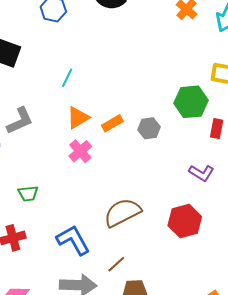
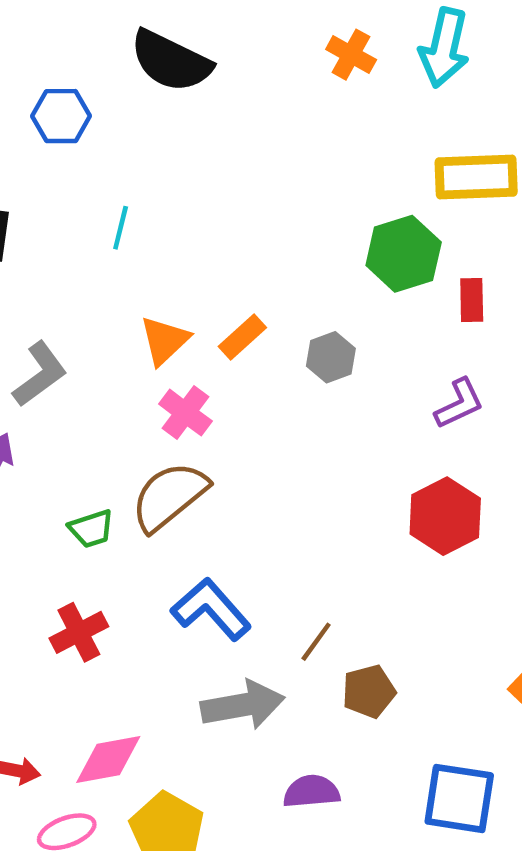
cyan line: (67, 78) -> (121, 228), moved
gray hexagon: (149, 128) -> (331, 357), moved
purple L-shape: (201, 173) -> (459, 404), turned -45
brown semicircle: (122, 213) -> (169, 496), moved

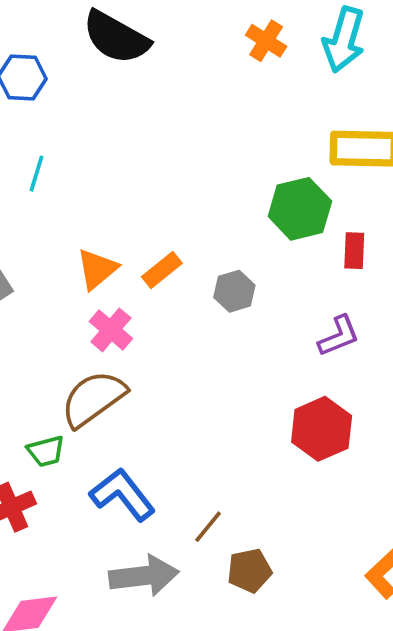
cyan line: (121, 228) -> (36, 174), moved
green trapezoid: (91, 529) -> (46, 451), moved

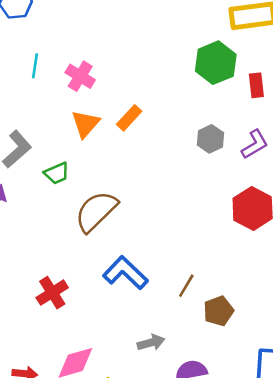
gray hexagon: (234, 291) -> (210, 139), moved
pink cross: (111, 330) -> (80, 76), moved
green trapezoid: (46, 451) -> (57, 173), moved
gray arrow: (144, 576) -> (151, 343), moved, size x0.6

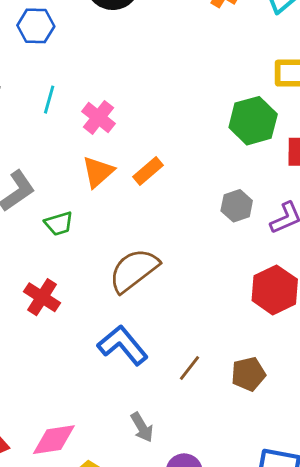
brown semicircle: (96, 211) -> (134, 270), moved
red cross: (52, 293) -> (42, 297), moved, turned -32
brown pentagon: (219, 311) -> (248, 374), moved
gray arrow: (151, 343) -> (142, 427), turned 68

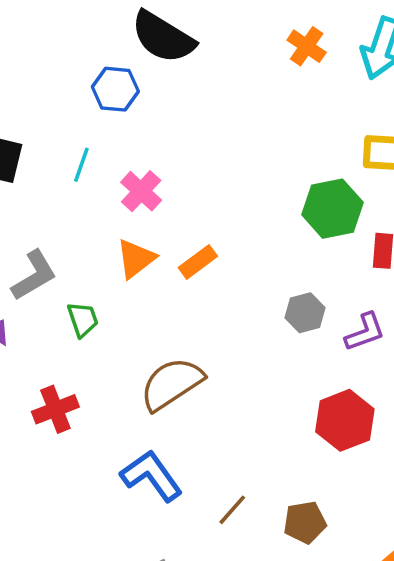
blue hexagon: (36, 26) -> (115, 89), moved
green trapezoid: (59, 224) -> (83, 319), turned -96
red cross: (42, 297) -> (55, 409), turned 32

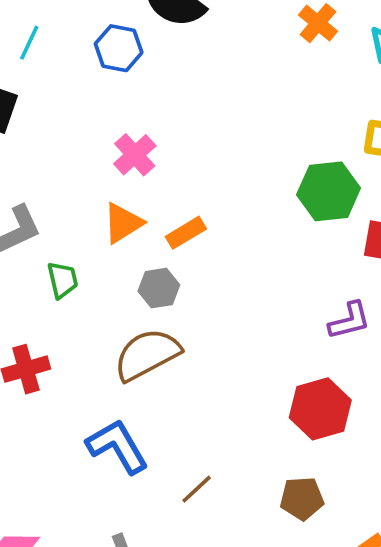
cyan line: (81, 165) -> (29, 43), moved
gray hexagon: (305, 313) -> (159, 288), moved
brown pentagon: (305, 522) -> (302, 498), moved

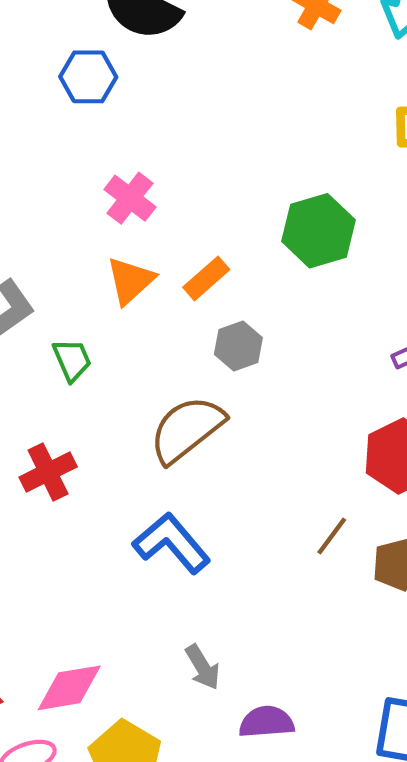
green hexagon: (329, 191) -> (318, 231), moved
gray hexagon: (159, 288) -> (238, 346), moved
brown line: (197, 489) -> (332, 536), moved

